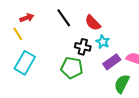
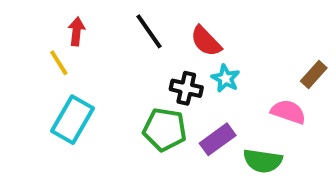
red arrow: (27, 18) -> (76, 31), turned -64
purple rectangle: (112, 62) -> (218, 139), moved
green semicircle: (122, 84) -> (263, 161), turned -108

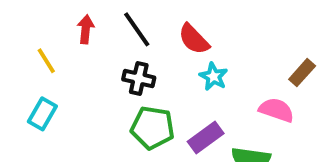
red arrow: (76, 31) -> (86, 29), moved
black cross: (186, 88) -> (139, 78), moved
cyan rectangle: (73, 120) -> (42, 114), moved, size x0.7

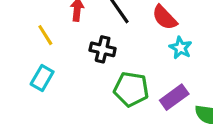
black cross: (139, 78) -> (103, 49), moved

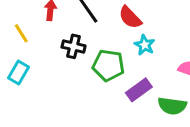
green pentagon: (131, 89) -> (108, 65), moved

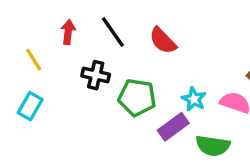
cyan star: (145, 45) -> (194, 99), moved

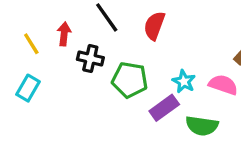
red arrow: (68, 32) -> (64, 34), moved
red semicircle: (163, 41) -> (154, 26), turned 64

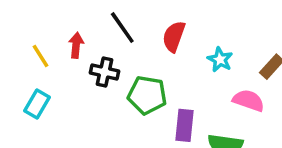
cyan star: (184, 81) -> (220, 60), moved
purple rectangle: (164, 108) -> (184, 125), turned -48

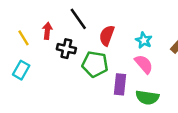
red semicircle: (174, 36) -> (107, 36), moved
pink semicircle: (248, 100) -> (144, 64), moved, turned 30

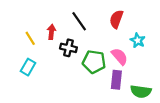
red semicircle: (107, 36) -> (116, 19), moved
pink semicircle: (144, 64) -> (120, 56), moved

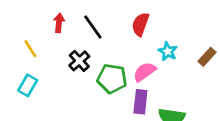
red arrow: (51, 32) -> (59, 23), moved
black cross: (68, 48) -> (79, 61), turned 35
pink semicircle: (120, 56) -> (145, 72), turned -84

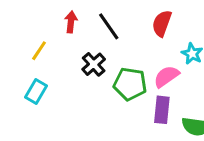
yellow line: (30, 49) -> (39, 51), turned 66

